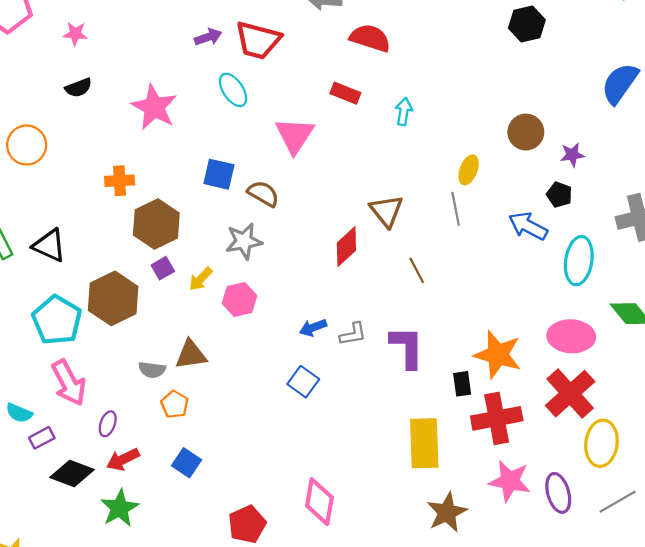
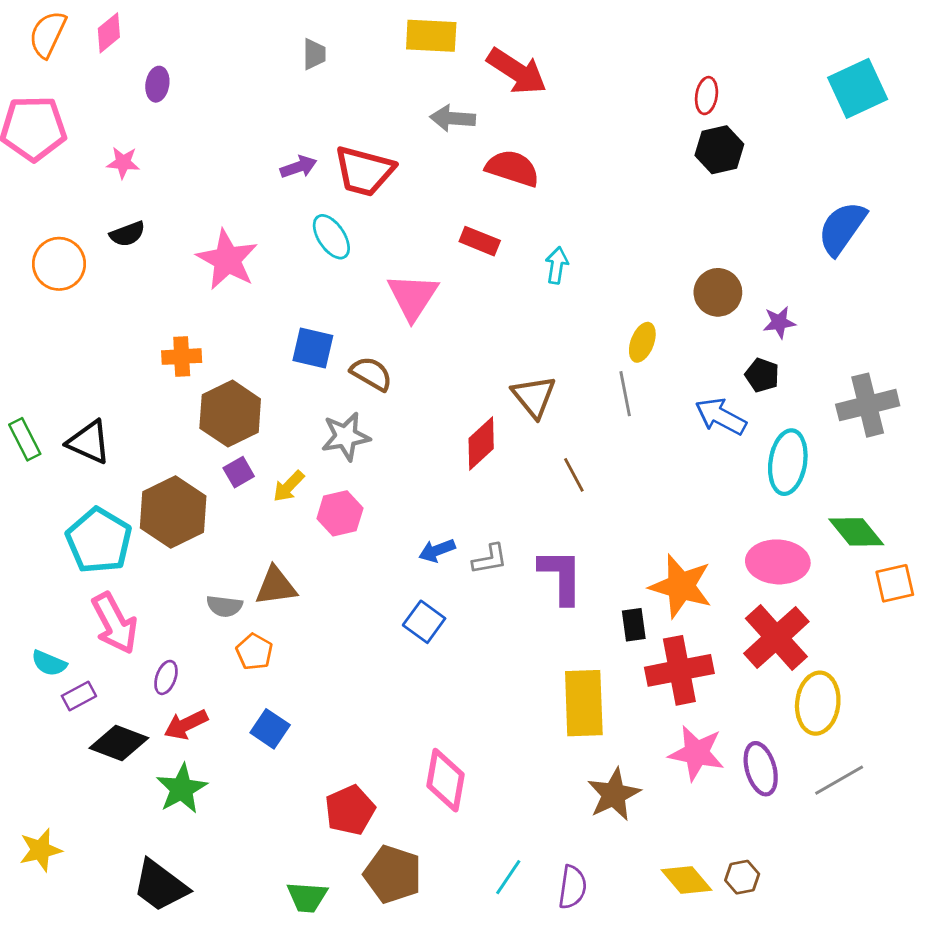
orange circle: (27, 145) -> (59, 264), moved

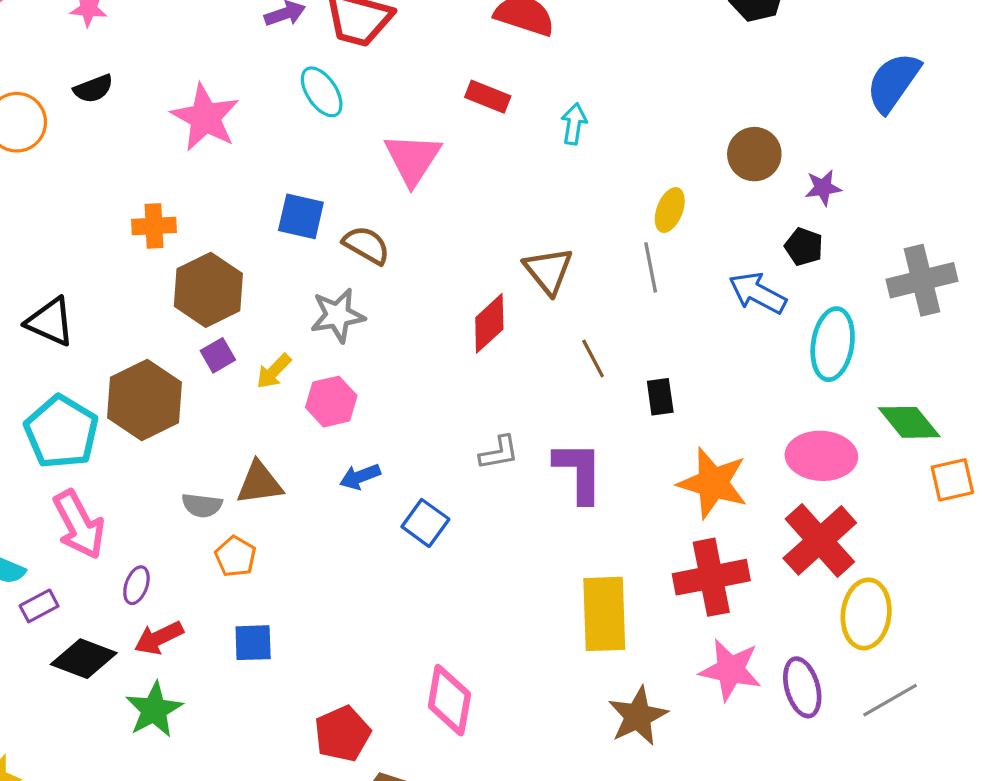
blue arrow: (437, 551) -> (360, 477), moved
black rectangle: (634, 625) -> (660, 397), moved
blue square: (270, 729) -> (253, 643), turned -36

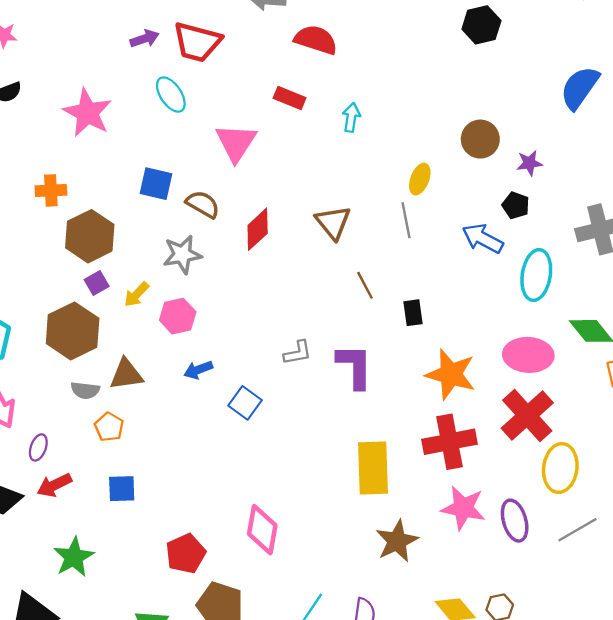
red diamond: (489, 323) -> (258, 229), moved
brown hexagon: (144, 400) -> (73, 331), moved
green star: (154, 710) -> (74, 557), moved

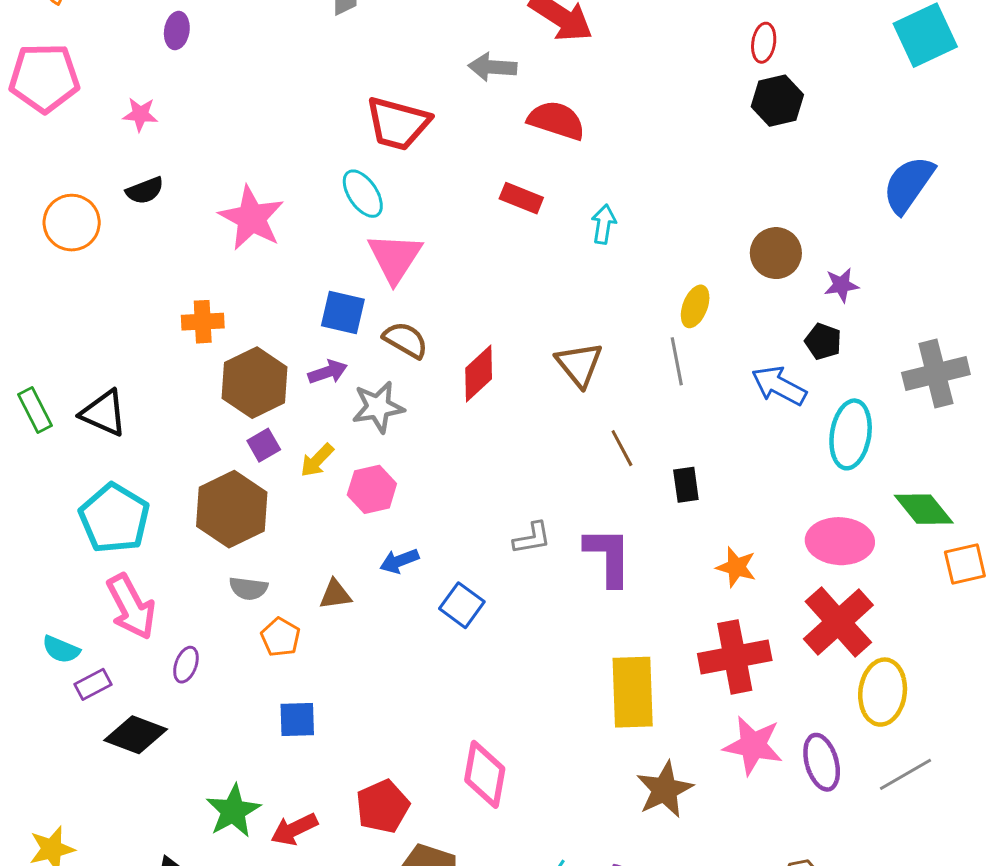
purple arrow: (145, 39) -> (328, 372), moved
pink triangle: (236, 143) -> (395, 258), moved
brown triangle: (126, 374) -> (335, 594), moved, size x0.7
orange star: (451, 374) -> (736, 567), size x0.6
red arrow: (54, 485) -> (294, 829), moved

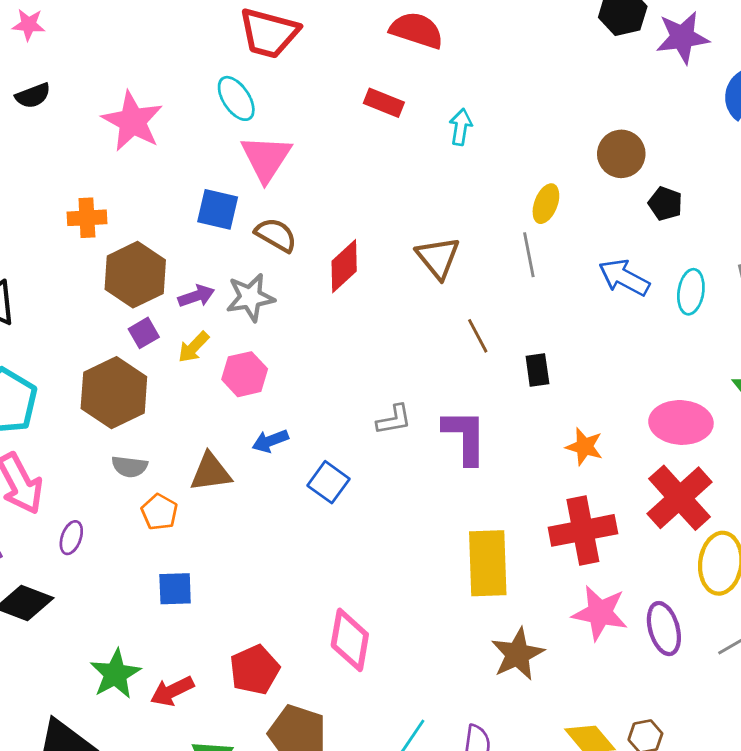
purple star: (841, 285) -> (682, 37), moved, size x1.6
black pentagon: (823, 341) -> (665, 204), moved
purple arrow: (328, 372) -> (196, 296), moved
cyan ellipse: (851, 434) -> (691, 292), moved, size x0.7
brown triangle: (335, 594) -> (211, 472), size x1.4

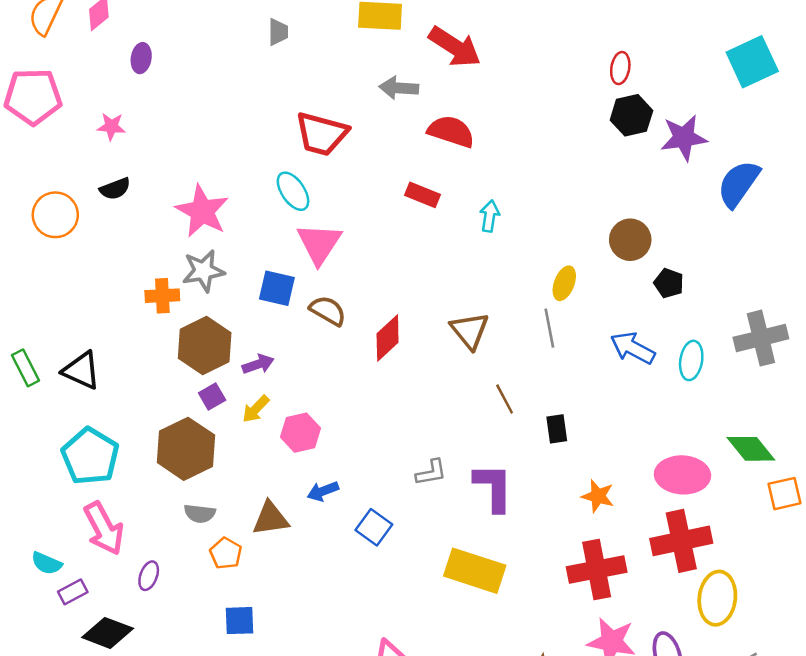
gray star: (250, 297) -> (203, 271), moved
red cross: (680, 498) -> (681, 541), turned 30
yellow rectangle: (488, 563) -> (475, 571), moved, turned -70

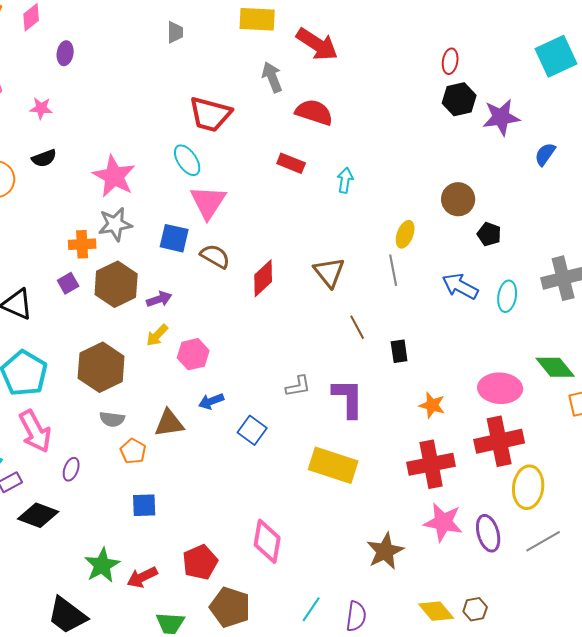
gray arrow: (399, 88) -> (272, 77), turned 64
blue semicircle: (738, 184) -> (545, 154), size x0.6
purple square: (212, 397) -> (68, 283), moved

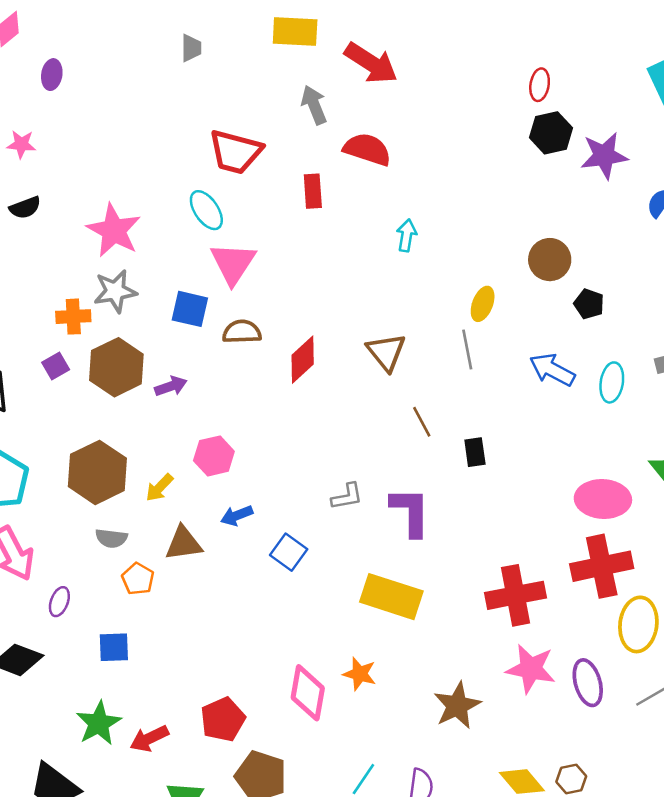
red rectangle: (291, 163) -> (313, 191), moved, turned 64
brown semicircle: (215, 256) -> (242, 332), turned -32
yellow arrow: (157, 335) -> (159, 488), moved
orange star: (432, 405) -> (360, 674), moved
blue square: (144, 505) -> (114, 647), moved

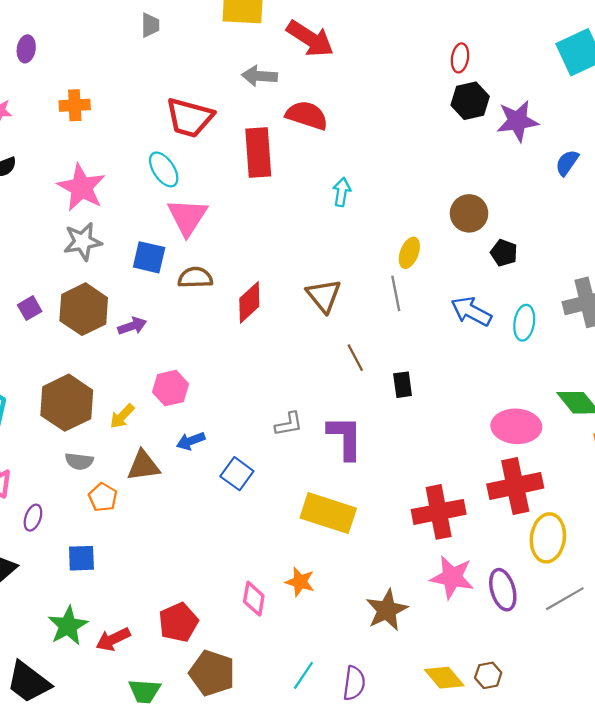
gray arrow: (314, 105) -> (259, 76), turned -64
red rectangle: (313, 191) -> (258, 153), size x1.6
orange cross: (73, 317) -> (75, 105), moved
pink diamond: (308, 693) -> (254, 599), size x0.7

